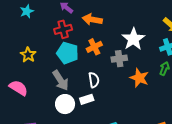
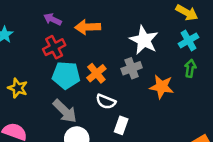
orange cross: (94, 47) -> (96, 73), moved
white semicircle: (94, 80) -> (106, 102), turned 133
white rectangle: (87, 99) -> (121, 125), moved, turned -40

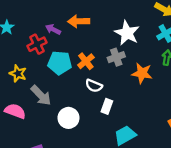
purple arrow: (52, 19) -> (53, 29), moved
red cross: (54, 47) -> (37, 44), moved
gray arrow: (65, 111) -> (41, 95), moved

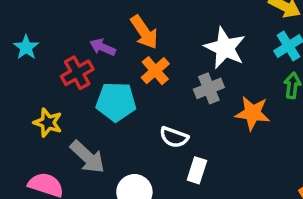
orange arrow: (79, 21) -> (144, 32), turned -120
orange cross: (86, 61) -> (155, 71), moved

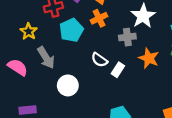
cyan pentagon: (116, 102) -> (71, 30), turned 30
white rectangle: (197, 170) -> (118, 70), moved

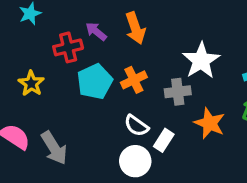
orange cross: (99, 18) -> (134, 80), moved
gray arrow: (46, 58) -> (54, 148), moved
white circle: (68, 85) -> (135, 161), moved

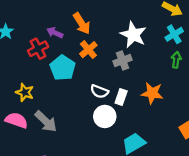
orange cross: (134, 80) -> (88, 50), moved
yellow star: (31, 83) -> (25, 92), moved
orange star: (210, 123) -> (152, 93), moved

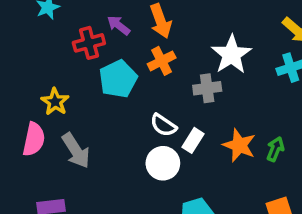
green arrow: (176, 60) -> (275, 149), moved
pink semicircle: (16, 120) -> (34, 139), turned 70

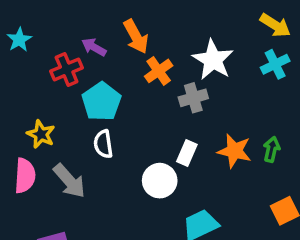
orange cross: (162, 61) -> (159, 71), moved
white semicircle: (163, 125) -> (103, 144), moved, turned 56

